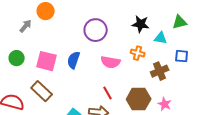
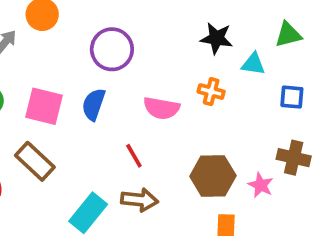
purple circle: (96, 30) -> (112, 49), moved
brown cross: (160, 71) -> (294, 158), moved, turned 36
red line: (108, 93) -> (134, 156), moved

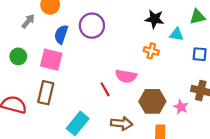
blue semicircle: (94, 104) -> (61, 34), moved
pink semicircle: (162, 108) -> (126, 76), moved
brown rectangle: (35, 161) -> (46, 93), turned 60
brown arrow: (139, 200) -> (122, 123), moved

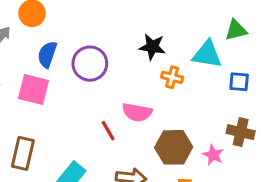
black star: (155, 19) -> (152, 47), moved
purple circle: (92, 26) -> (90, 64), moved
cyan triangle: (177, 34) -> (207, 54), size x1.5
brown rectangle: (46, 93) -> (23, 153), moved

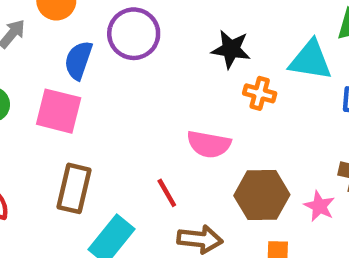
purple circle: (90, 64) -> (134, 34), moved
red line: (108, 131) -> (167, 193), moved
brown rectangle: (23, 153) -> (74, 188), moved

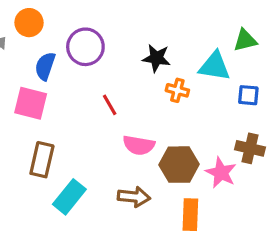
pink semicircle: (209, 144) -> (139, 145), moved
red line: (167, 193) -> (110, 105), moved
pink star: (319, 206) -> (221, 173), size x1.4

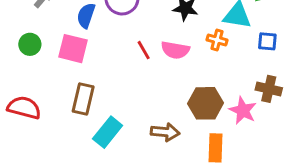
orange cross: (177, 90) -> (217, 40), moved
pink semicircle: (139, 145) -> (175, 50), moved

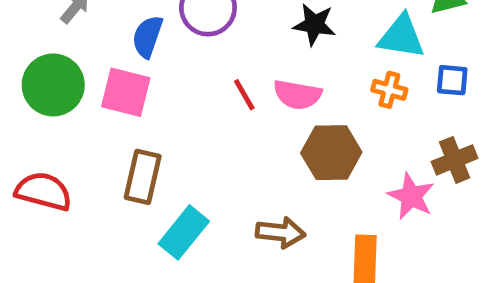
orange cross: (217, 40) -> (389, 90), moved
green circle: (30, 44) -> (53, 85), size x1.6
brown cross: (269, 89) -> (455, 160), turned -35
brown hexagon: (205, 103) -> (331, 153), moved

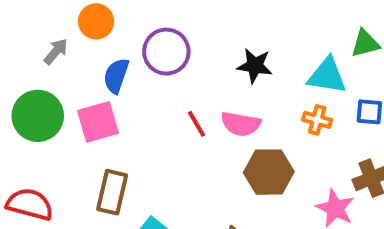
pink square: (126, 92) -> (98, 122), turned -30

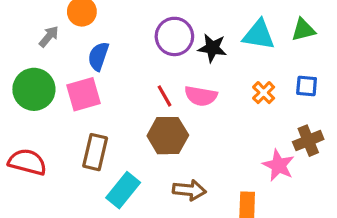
purple circle: (166, 52) -> (174, 36), moved
cyan triangle: (327, 76) -> (259, 35), moved
orange cross: (317, 120) -> (264, 93), turned 30
brown hexagon: (269, 172) -> (168, 136), moved

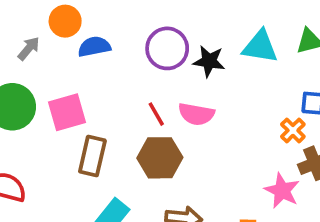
blue semicircle: (98, 56) -> (94, 47), moved, turned 60
orange cross: (264, 93) -> (293, 130), moved
brown rectangle: (95, 152) -> (92, 156), moved

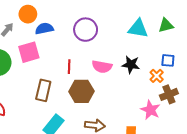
black star: (209, 61) -> (131, 65), moved
pink square: (67, 112) -> (29, 52), moved
red line: (156, 114) -> (69, 67), moved, turned 32

